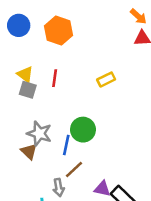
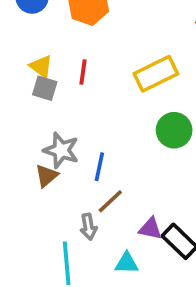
yellow rectangle: (106, 79) -> (156, 74), size x1.6
green circle: (83, 130) -> (174, 130), moved
brown triangle: (29, 151) -> (47, 176), turned 36

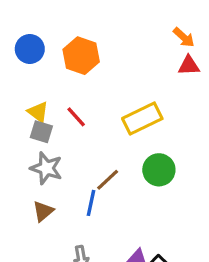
red line: (83, 72) -> (76, 117), turned -50
gray star: (61, 150) -> (46, 168), moved
brown line: (110, 201) -> (108, 180), moved

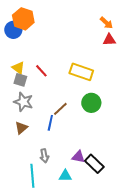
orange hexagon: (81, 56) -> (23, 19), moved
yellow rectangle: (142, 119) -> (81, 72), turned 45

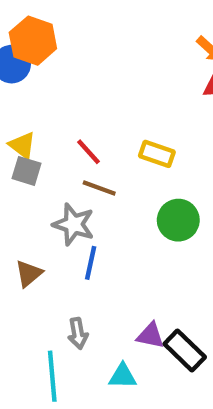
red line: (41, 71) -> (89, 152), moved
yellow rectangle: (81, 72) -> (157, 154), size x0.7
gray star: (23, 102) -> (74, 224), moved
brown line: (60, 109) -> (99, 188), moved, turned 63

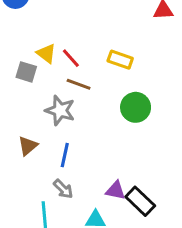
yellow triangle: (22, 145) -> (46, 53), moved
blue line: (91, 263) -> (65, 155), moved
gray arrow: (78, 333) -> (63, 189), turned -35

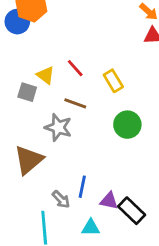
red line: (71, 58) -> (75, 68), moved
yellow rectangle: (120, 60) -> (113, 81), turned 40
brown triangle: (28, 146) -> (29, 160), size x1.6
blue line: (65, 155) -> (82, 187), moved

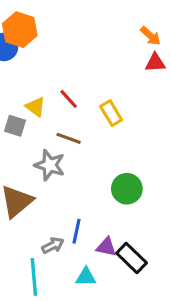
green circle: (127, 125) -> (127, 189), moved
gray arrow: (61, 199) -> (53, 245), turned -72

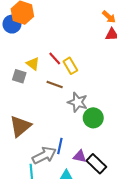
yellow rectangle: (111, 113) -> (70, 66), moved
gray star: (50, 165) -> (78, 102), moved
gray arrow: (53, 245) -> (44, 155), size x1.6

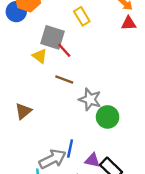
yellow rectangle: (70, 66) -> (82, 16), moved
gray square: (19, 76) -> (53, 37), moved, size x1.5
brown triangle: (20, 126) -> (23, 111), moved, size x0.7

